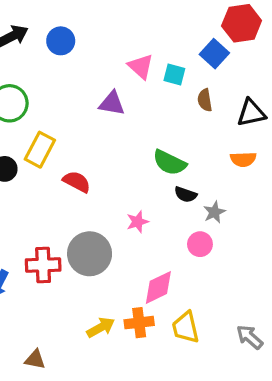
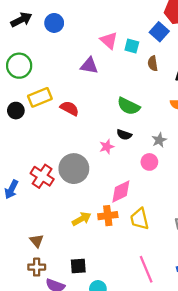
yellow rectangle: (40, 150) -> (40, 97), turned 40
red semicircle: (77, 182) -> (69, 108), moved
black semicircle: (186, 195) -> (124, 135), moved
red cross: (43, 265) -> (42, 176), turned 35
brown triangle: (35, 359) -> (37, 241), turned 40

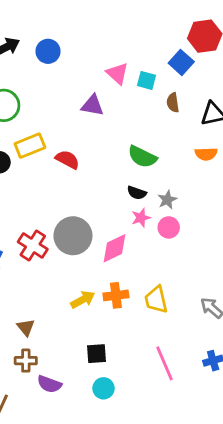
gray star: (159, 140) -> (167, 200), moved
pink star: (107, 147) -> (141, 218), moved
pink diamond: (121, 192) -> (115, 248), moved
black square: (78, 266) -> (97, 354), moved

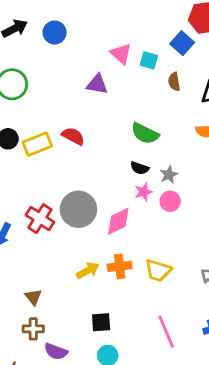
yellow rectangle: (30, 146) -> (37, 144), moved
yellow trapezoid: (156, 300) -> (158, 270), turned -60

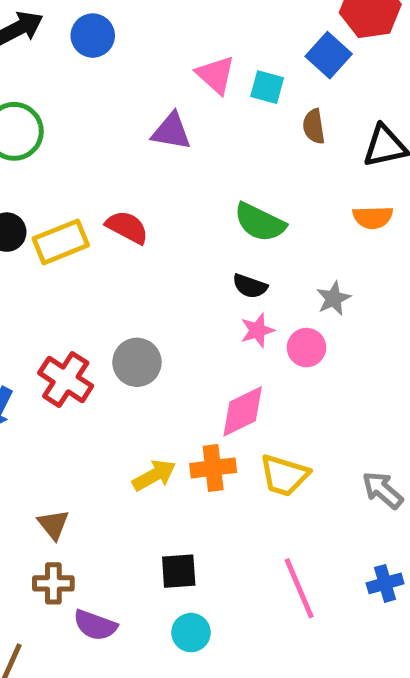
gray star: (169, 175) -> (333, 298), moved
gray circle: (78, 209) -> (137, 362), size x0.7
pink diamond: (118, 221) -> (243, 411), moved

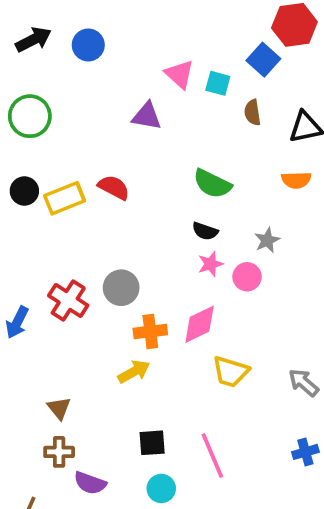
orange cross: (213, 468) -> (150, 332), moved
pink line: (299, 588) -> (212, 456), moved

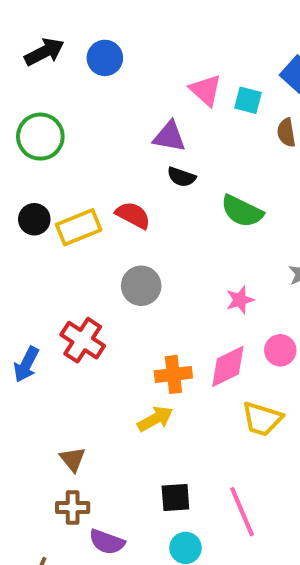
black semicircle: (205, 231) -> (181, 177), moved
pink circle: (247, 277) -> (280, 350), moved
gray circle: (121, 288) -> (141, 286), moved

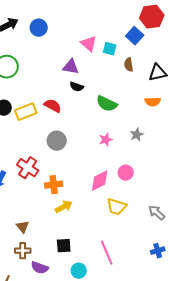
pink star: (240, 300) -> (106, 140), moved
orange cross: (173, 374) -> (54, 185), moved
black square: (175, 497) -> (64, 246), moved

